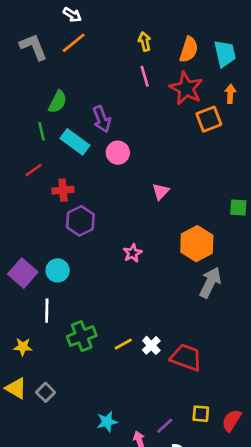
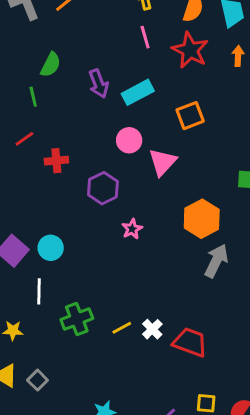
orange square: (209, 119) -> (190, 116), moved
cyan rectangle: (75, 142) -> (138, 92), moved, turned -64
pink circle: (118, 153) -> (129, 140), moved
pink triangle: (161, 191) -> (163, 162), size x1.5
purple hexagon: (80, 221) -> (103, 188), moved

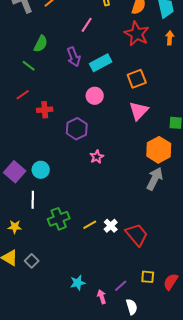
pink line: (145, 37) -> (87, 25), moved, turned 49
green line: (33, 97) -> (29, 66), turned -40
pink triangle: (163, 162) -> (139, 111), moved
orange hexagon: (202, 219) -> (159, 150), moved
red trapezoid: (190, 342) -> (137, 235), turned 30

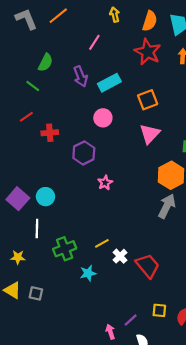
yellow line: (90, 225) -> (102, 243), moved
gray square: (32, 261) -> (36, 293), turned -32
cyan star: (78, 283) -> (88, 273), moved

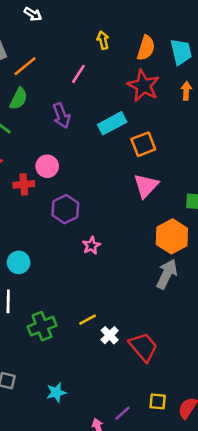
orange line: (58, 16) -> (25, 66), moved
cyan rectangle: (109, 83) -> (112, 123), moved
pink circle: (103, 118) -> (47, 166), moved
cyan star: (88, 273) -> (56, 392), moved

